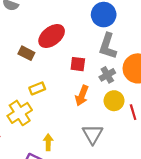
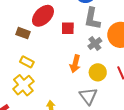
red square: (78, 64) -> (68, 28), moved
yellow rectangle: (37, 88) -> (27, 62), moved, turned 56
yellow circle: (114, 101) -> (98, 72), moved

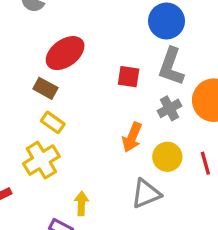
red ellipse: (43, 16) -> (65, 53), moved
brown rectangle: (23, 33) -> (45, 88), moved
gray triangle: (88, 96) -> (146, 194), turned 36

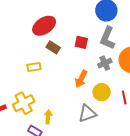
brown rectangle: (45, 88) -> (53, 47), moved
yellow rectangle: (53, 122) -> (34, 67), turned -48
yellow cross: (41, 160) -> (24, 103), moved

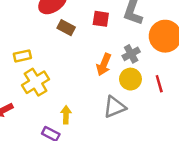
gray cross: (105, 63) -> (131, 54), moved
yellow rectangle: (34, 67) -> (22, 56), moved
yellow cross: (24, 103) -> (36, 82), moved

